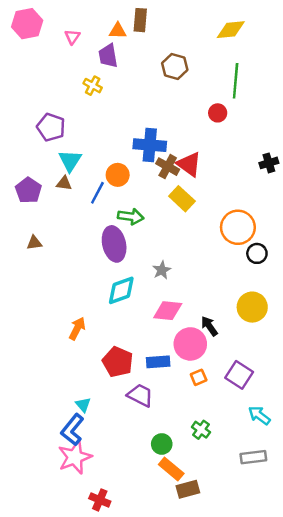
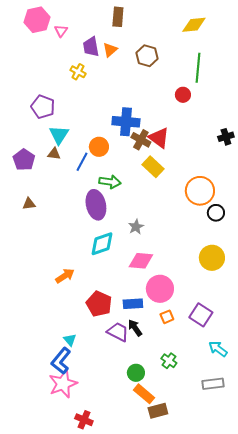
pink hexagon: (27, 24) -> (37, 20), moved
orange triangle: (118, 31) -> (110, 50), moved, turned -42
black arrow: (209, 326) -> (135, 328), moved
orange arrow: (77, 328) -> (65, 276), turned 30

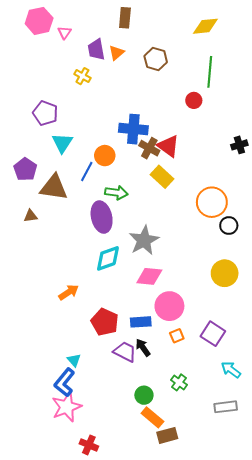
brown triangle: (54, 154) -> (54, 187), moved, size x2.0
gray star: (136, 227) -> (144, 240), size x1.8

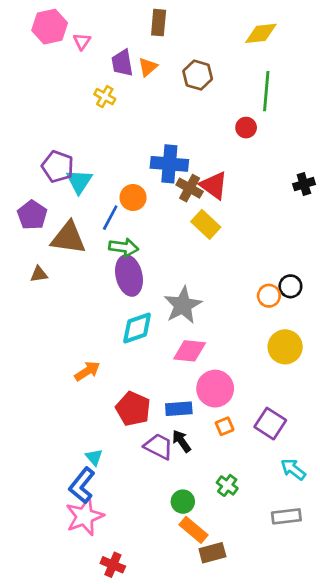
purple pentagon: (45, 113) -> (58, 167), moved
green arrow: (116, 193) -> (124, 247), moved
orange circle: (212, 202) -> (269, 296), moved, size x0.6

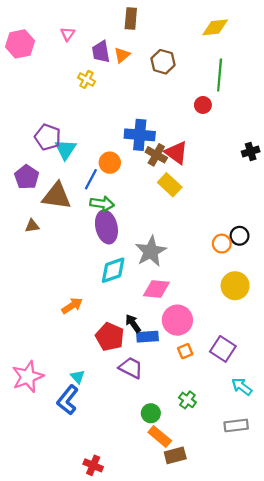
pink hexagon: (50, 27) -> (20, 44), moved
black arrow: (181, 441) -> (133, 323), moved
pink star: (85, 516) -> (28, 377), moved

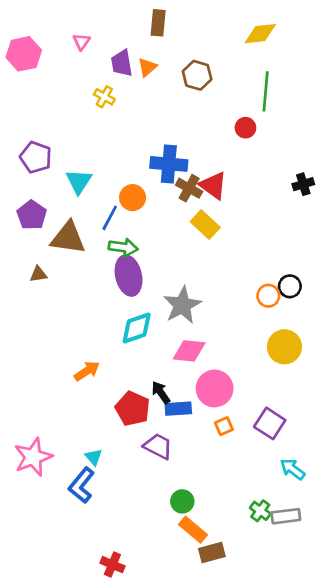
purple pentagon: (48, 137) -> (36, 157), moved
green cross: (187, 400) -> (260, 511), moved

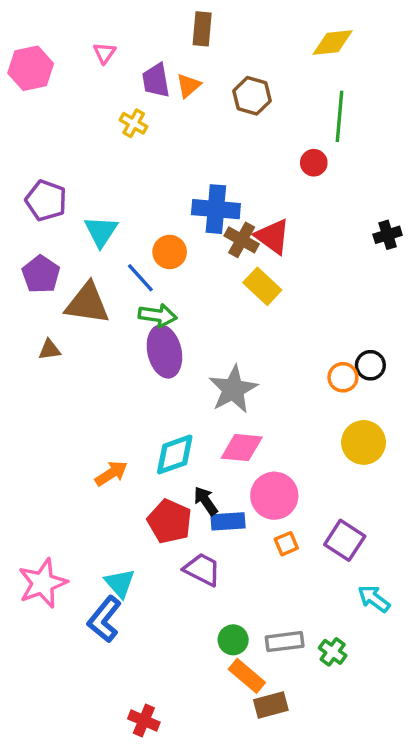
blue line: (110, 218) -> (140, 278), turned -70
cyan diamond: (137, 328) -> (175, 454), moved
cyan triangle: (94, 457) -> (120, 583), size x1.4
gray rectangle: (286, 516) -> (285, 642), moved

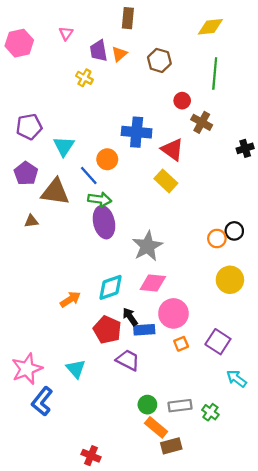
red circle: (314, 163) -> (182, 101), moved
purple pentagon: (46, 200) -> (29, 127), turned -30
brown cross: (242, 240) -> (202, 122), moved
blue L-shape: (104, 619) -> (42, 401), moved

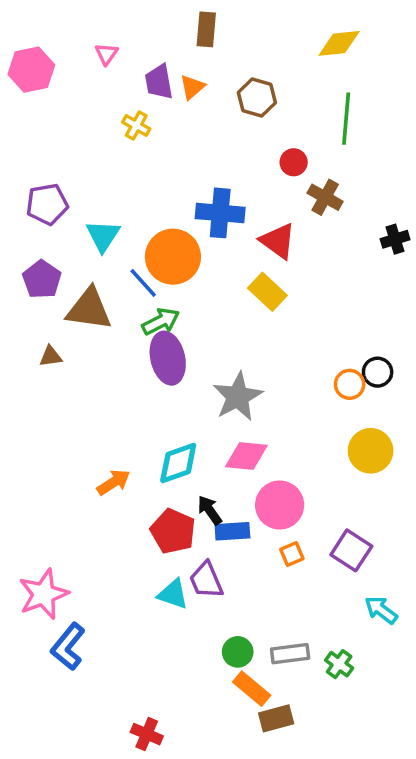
orange circle: (107, 159) -> (173, 257), size x1.6
green arrow: (100, 199) -> (161, 321), turned -35
purple trapezoid: (128, 360) -> (206, 580), turned -140
cyan triangle: (76, 369) -> (173, 594), moved, turned -30

